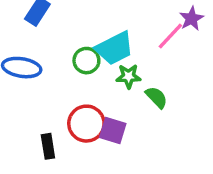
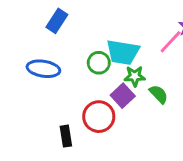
cyan trapezoid: (114, 48) -> (123, 52), turned 36
purple square: (113, 131) -> (123, 96), moved, turned 30

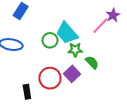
cyan trapezoid: (123, 52) -> (67, 33), turned 40
purple square: (123, 96) -> (72, 74), moved

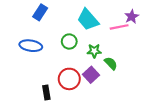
pink line: (100, 26) -> (119, 27), turned 36
cyan trapezoid: (67, 33) -> (88, 20), moved

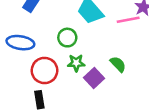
green star: (94, 51) -> (76, 63), moved
red circle: (69, 79) -> (44, 70), moved

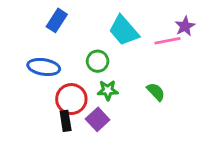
purple square: (94, 78) -> (98, 119), moved
black rectangle: (39, 100) -> (66, 121), moved

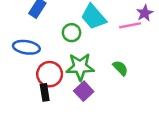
green circle: (98, 61) -> (72, 33), moved
green star: (108, 90) -> (80, 67), size x1.6
purple square: (98, 119) -> (84, 91), moved

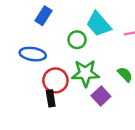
purple square: (84, 91) -> (101, 96), moved

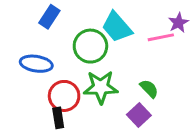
green circle: (77, 40) -> (90, 46), size x1.5
purple square: (101, 96) -> (139, 115), moved

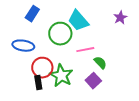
pink line: (161, 37) -> (85, 50), moved
green star: (101, 87) -> (61, 76), moved, turned 30

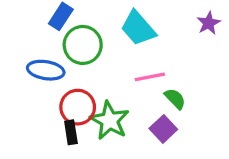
green circle: (60, 34) -> (83, 45), moved

